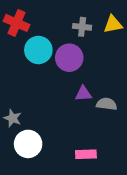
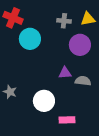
purple circle: (69, 58) -> (80, 45), moved
white circle: (28, 144) -> (44, 101), moved

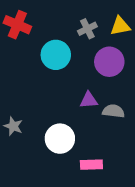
gray cross: (64, 21) -> (87, 29), turned -32
cyan circle: (30, 39) -> (56, 55), moved

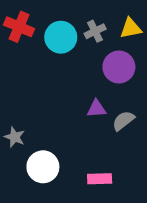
cyan circle: (56, 55) -> (61, 37), moved
gray semicircle: (113, 111) -> (123, 121), turned -45
white circle: (60, 139) -> (43, 167), moved

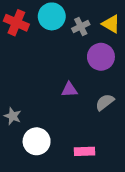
yellow triangle: (131, 28) -> (111, 24), turned 42
cyan circle: (61, 37) -> (52, 16), moved
purple triangle: (97, 109) -> (69, 90), moved

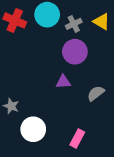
purple circle: (101, 57) -> (75, 52), moved
pink rectangle: (85, 151) -> (77, 139), turned -60

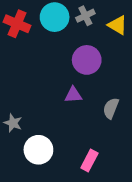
gray cross: (74, 24) -> (85, 16), moved
gray semicircle: (96, 93) -> (111, 108), turned -30

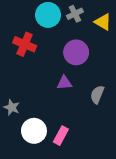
red cross: (17, 24) -> (25, 44), moved
pink rectangle: (89, 160) -> (61, 136), moved

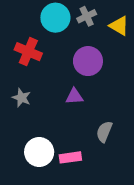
gray semicircle: (97, 95) -> (104, 132), moved
gray star: (12, 107) -> (21, 98), moved
pink rectangle: (61, 136) -> (70, 157), turned 54

